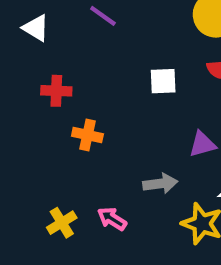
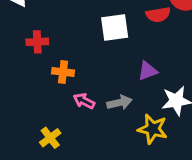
white square: (163, 81) -> (115, 28), size x1.4
pink arrow: (112, 219) -> (84, 101), moved

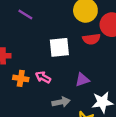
pink arrow: (84, 101) -> (43, 77), moved

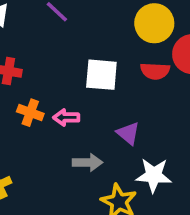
pink arrow: (43, 77) -> (66, 117), turned -40
purple triangle: (82, 80) -> (128, 133), turned 48

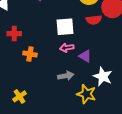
pink arrow: (66, 117) -> (67, 48), moved
white star: (154, 175) -> (103, 76), turned 30

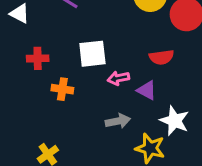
red semicircle: (94, 20) -> (162, 57), moved
white square: (65, 27) -> (92, 54), moved

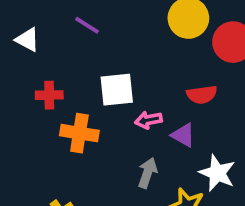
orange cross: (62, 89) -> (79, 133), size x1.4
gray arrow: (118, 121) -> (147, 173), turned -60

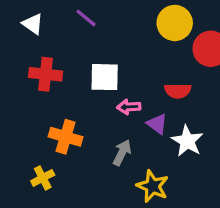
red cross: (49, 95) -> (46, 74), size x1.4
orange cross: (79, 133) -> (66, 137), moved
white star: (217, 173) -> (187, 141), moved

